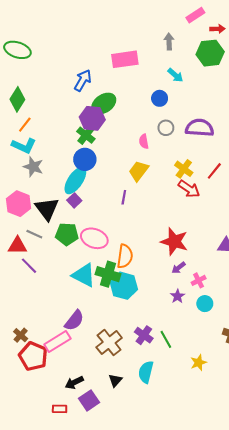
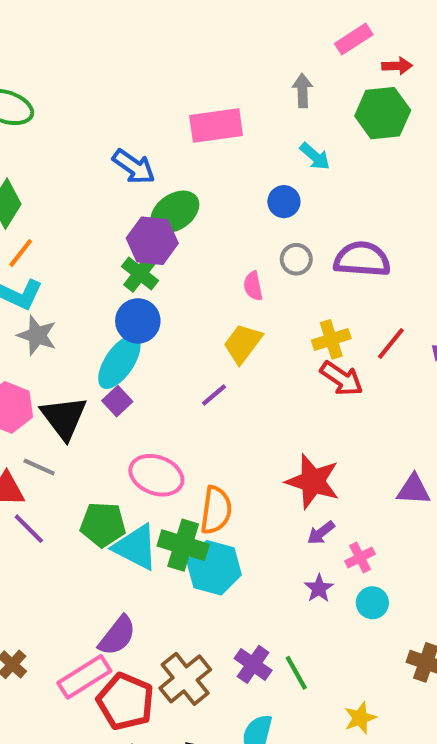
blue arrow: (83, 80) -> (134, 167), turned 95
yellow cross: (184, 169) -> (331, 339), turned 36
purple line: (124, 197) -> (214, 395), turned 40
green pentagon: (67, 234) -> (103, 525), moved
red pentagon: (33, 356) -> (126, 702), moved

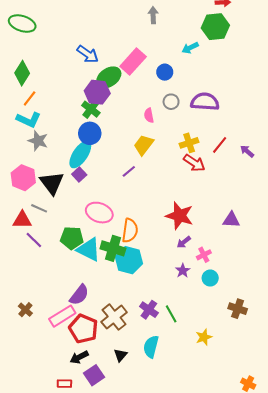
gray arrow: (302, 91) -> (153, 15), moved
pink rectangle: (216, 125) -> (133, 62), moved, turned -40
cyan arrow: (315, 156) -> (190, 48), moved, turned 112

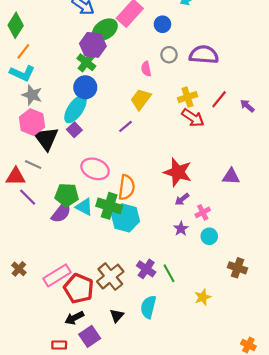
pink hexagon: (23, 178) -> (32, 122), moved
cyan triangle: (89, 250) -> (84, 207), size x0.7
purple semicircle: (79, 295) -> (61, 212), moved

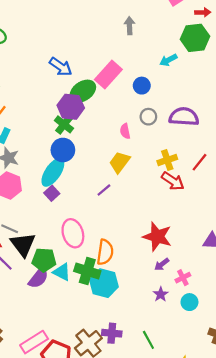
black triangle: (46, 138) -> (23, 244), moved
pink ellipse: (95, 169) -> (73, 233), turned 52
purple cross: (146, 269) -> (112, 333), moved, turned -30

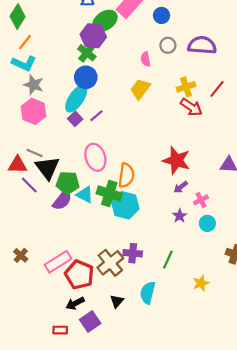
purple line: (104, 190) -> (96, 116), moved
green line: (148, 340) -> (168, 260), turned 54

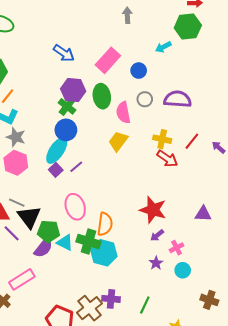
green ellipse: (105, 21) -> (102, 96), moved, turned -65
pink semicircle: (146, 59) -> (123, 113), size x1.5
yellow cross: (186, 87) -> (162, 139), turned 30
pink rectangle: (58, 262) -> (22, 279), moved

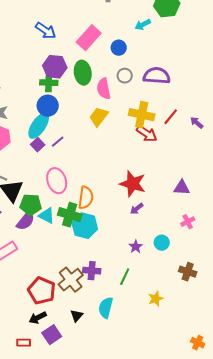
green cross: (67, 106) -> (49, 83), turned -36
yellow cross: (162, 139) -> (142, 115), size x1.4
pink cross: (177, 248) -> (188, 222), moved
purple star: (156, 263) -> (136, 247), moved

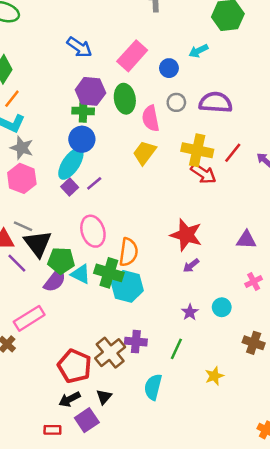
cyan arrow: (143, 25) -> (198, 51), moved
black triangle: (77, 316) -> (104, 397), moved

